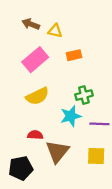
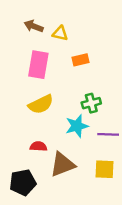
pink rectangle: (35, 60) -> (38, 65), turned -40
brown triangle: (57, 152) -> (62, 164), turned 30

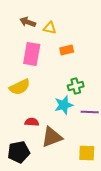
yellow semicircle: (41, 104) -> (20, 87), moved
yellow square: (105, 169) -> (87, 153), moved

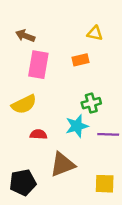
brown arrow: (28, 22) -> (25, 36), moved
yellow triangle: (50, 28) -> (95, 33), moved
red semicircle: (32, 122) -> (38, 134), moved

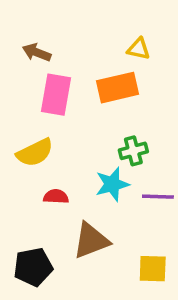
orange rectangle: (81, 60) -> (117, 88), size x1.6

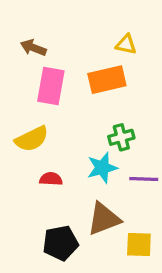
brown triangle: (91, 241) -> (104, 219), moved
black pentagon: (33, 267) -> (61, 243), moved

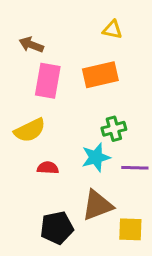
yellow triangle: (126, 44) -> (112, 30), moved

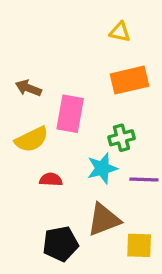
brown arrow: (31, 45) -> (28, 88), moved
orange rectangle: (100, 75) -> (129, 80), moved
pink rectangle: (48, 81) -> (70, 114), moved

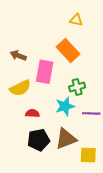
orange rectangle: (129, 80) -> (68, 50), moved, turned 60
black pentagon: (60, 244) -> (39, 140), moved

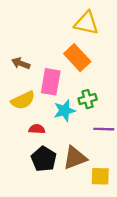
yellow triangle: (76, 20) -> (86, 23), size x1.6
cyan star: (65, 106) -> (65, 111), moved
black pentagon: (39, 140) -> (44, 159), turned -30

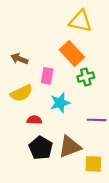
pink rectangle: (51, 82) -> (47, 76), size x0.7
green cross: (88, 99) -> (86, 77), moved

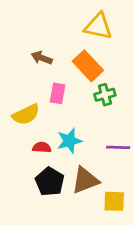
brown arrow: (19, 59) -> (42, 58), moved
cyan star: (60, 103) -> (69, 141), moved

